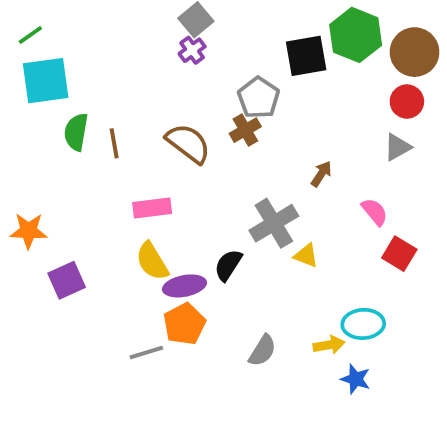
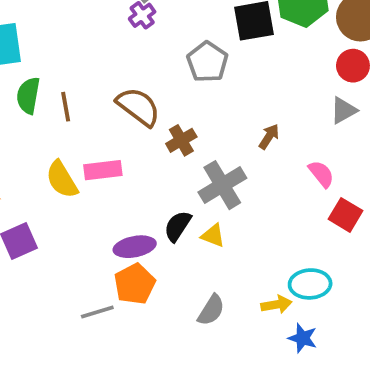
brown cross: (245, 130) -> (181, 140), moved
yellow triangle: (306, 256) -> (213, 235), moved
yellow semicircle: (152, 261) -> (62, 179), moved

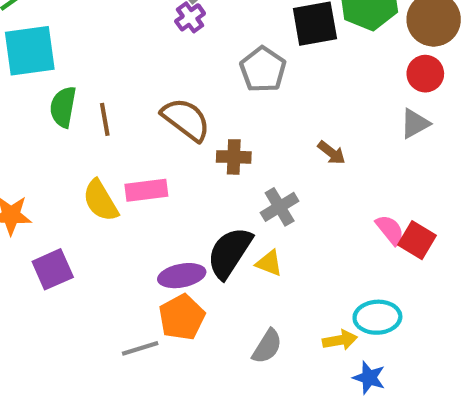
brown arrow: (269, 137) -> (332, 153), turned 95
brown cross: (181, 140) -> (234, 157), turned 32
pink semicircle: (321, 174) -> (390, 230), moved
gray cross: (222, 185) -> (280, 207), size x0.7
black semicircle: (178, 226) -> (230, 253), size x1.5

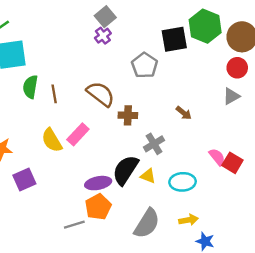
pink rectangle: (146, 190) -> (78, 134), turned -40
cyan ellipse: (377, 317) -> (183, 182), moved
gray semicircle: (267, 346) -> (147, 223), size x1.5

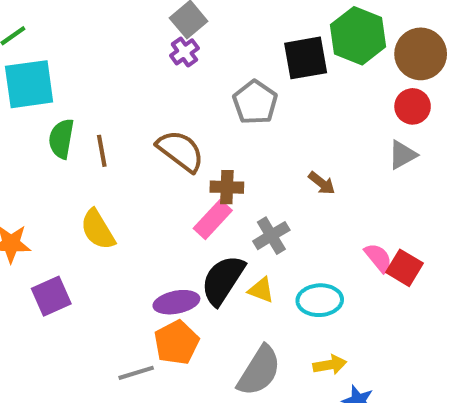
pink rectangle: (78, 134) -> (213, 219), moved

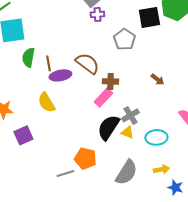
purple cross: (184, 52) -> (97, 14), moved, turned 32
gray cross: (271, 236) -> (130, 115), moved
purple ellipse: (176, 302) -> (60, 75), moved
orange pentagon: (176, 343) -> (85, 158), turned -30

